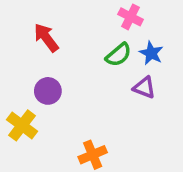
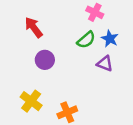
purple circle: (48, 91) -> (45, 60), moved
yellow cross: (22, 125) -> (31, 101), moved

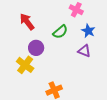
green semicircle: (86, 40) -> (60, 32), moved
yellow cross: (31, 101) -> (25, 65), moved

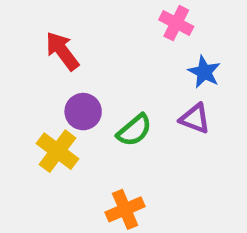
green semicircle: (60, 32) -> (134, 130), moved

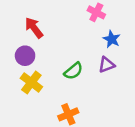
purple circle: (83, 112) -> (25, 56), moved
purple triangle: (195, 119) -> (107, 65), turned -42

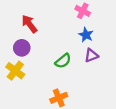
blue star: (112, 39) -> (86, 35), moved
yellow cross: (31, 82) -> (15, 71), moved

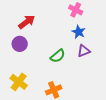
red arrow: (29, 24) -> (27, 22), turned 90
yellow cross: (15, 71) -> (19, 82), moved

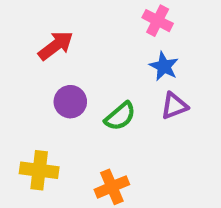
purple circle: (20, 44) -> (70, 102), moved
yellow cross: (19, 82) -> (39, 170), turned -30

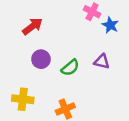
blue star: (164, 66) -> (110, 25), moved
purple triangle: (174, 106) -> (102, 62), turned 35

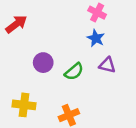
blue star: (110, 25) -> (96, 38), moved
red arrow: (32, 26) -> (16, 24), moved

